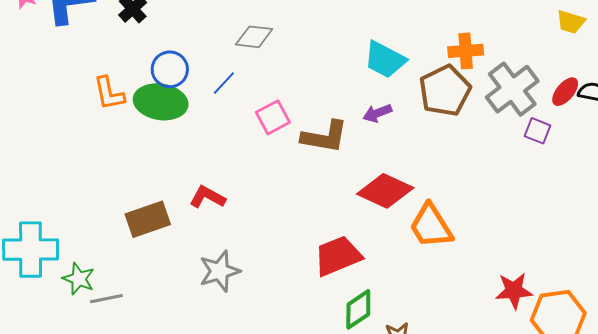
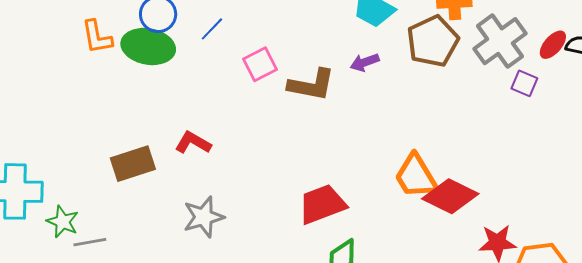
red diamond: (385, 191) -> (450, 196), moved

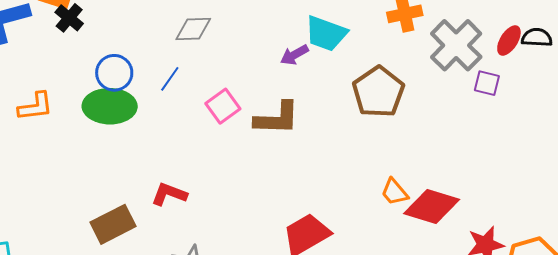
orange L-shape: (97, 37) -> (35, 107), moved, turned -78
brown pentagon: (433, 41) -> (378, 92), moved
purple arrow: (365, 62) -> (294, 55), moved
orange trapezoid: (416, 176) -> (394, 192), size x0.6

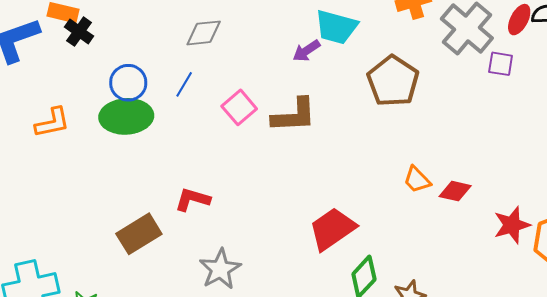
red diamond: (432, 206) -> (455, 191), size x0.6

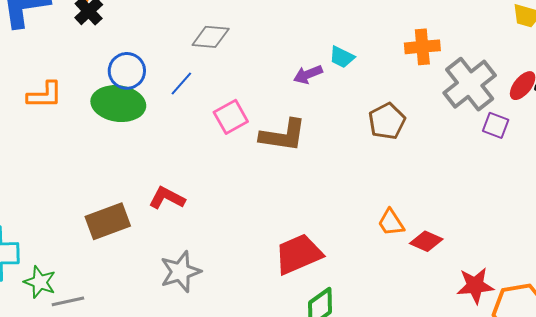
cyan trapezoid: (336, 27) -> (342, 57), size x0.6
brown pentagon: (393, 81) -> (387, 121), size x0.7

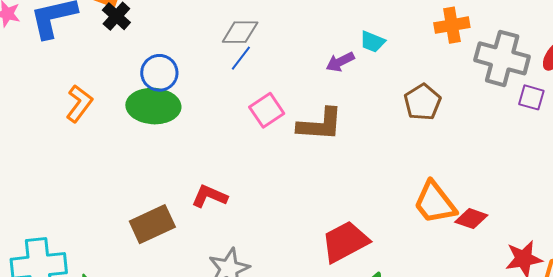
blue line: (181, 84) -> (241, 58), moved
gray cross: (470, 84) -> (502, 58), turned -32
orange L-shape: (45, 95) -> (79, 103), turned -48
orange trapezoid: (391, 223) -> (435, 203), size x1.6

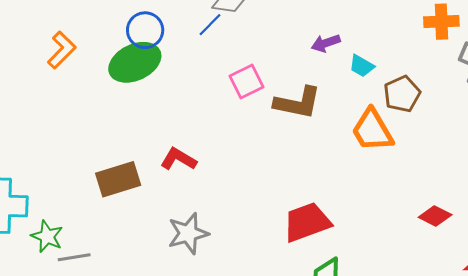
cyan trapezoid: (372, 42) -> (362, 66), moved
blue line: (241, 58) -> (210, 25), moved
green ellipse: (153, 106) -> (135, 62), turned -36
orange trapezoid: (435, 203) -> (372, 130), moved

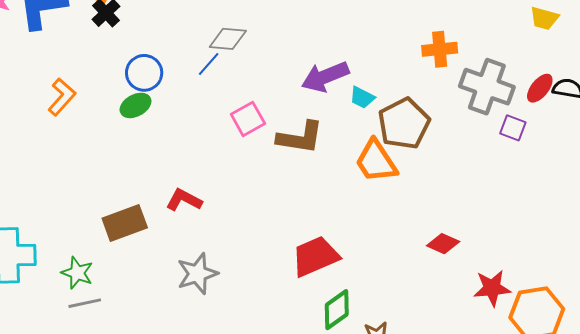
purple arrow: (326, 43) -> (325, 77), size x1.6
green ellipse: (135, 62) -> (135, 105), size x0.6
brown pentagon: (402, 94) -> (404, 124), size x1.4
green star: (47, 236) -> (77, 273), moved

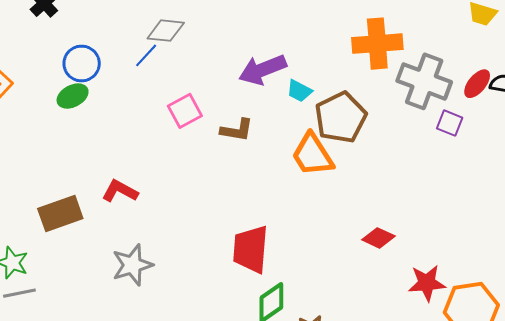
orange cross: (440, 49) -> (377, 44), size x1.4
brown L-shape: (300, 138) -> (237, 130), size x0.7
red trapezoid: (315, 256) -> (251, 249), turned -63

